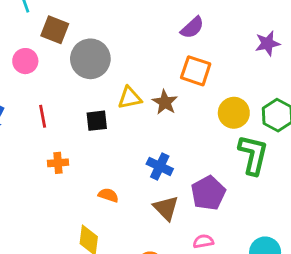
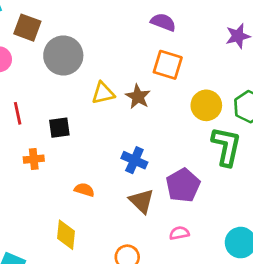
purple semicircle: (192, 28) -> (163, 22), turned -115
black square: (97, 121) -> (59, 128), moved

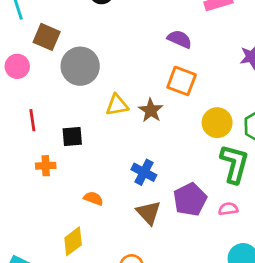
pink semicircle: (179, 233) -> (228, 209), moved
yellow diamond: (66, 235) -> (73, 241), turned 44

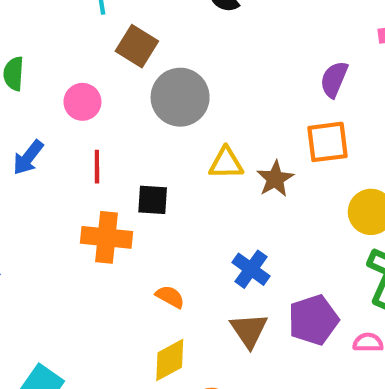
purple semicircle: (180, 39) -> (334, 79), turned -100
pink circle: (17, 66) -> (82, 102), moved
orange square: (182, 81) -> (328, 142), turned -36
orange cross: (46, 166) -> (106, 237), size x1.6
yellow diamond: (73, 241) -> (170, 360), moved

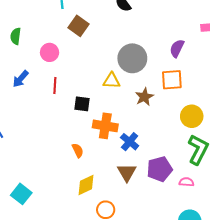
gray circle: (180, 97) -> (132, 58), moved
yellow triangle: (226, 163) -> (112, 81), moved
orange cross: (106, 237) -> (105, 126), moved
orange semicircle: (170, 297) -> (78, 150), moved, turned 32

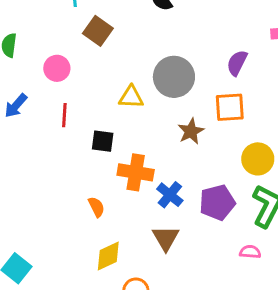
yellow triangle: (112, 81) -> (131, 97), moved
purple pentagon: (160, 169) -> (217, 202), moved

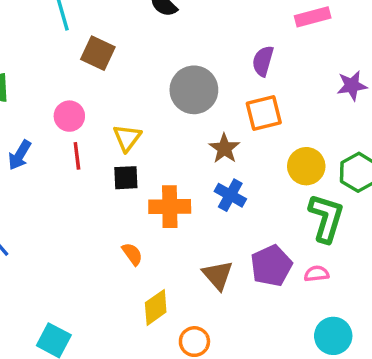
pink circle: (57, 68) -> (69, 116), moved
yellow triangle: (131, 97) -> (127, 138), moved, turned -45
blue cross: (170, 195) -> (230, 195), moved
purple pentagon: (217, 202) -> (271, 266), moved

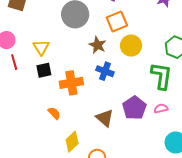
yellow circle: (306, 166) -> (131, 46), moved

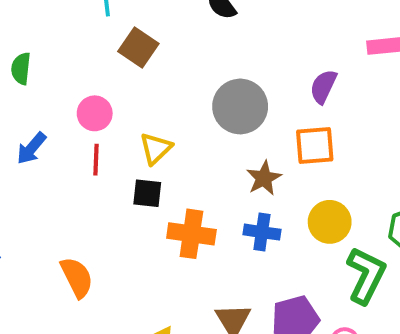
yellow circle: (131, 46) -> (330, 222), moved
blue cross: (105, 71) -> (262, 232), turned -30
orange semicircle: (54, 113) -> (77, 277), moved, size x1.5

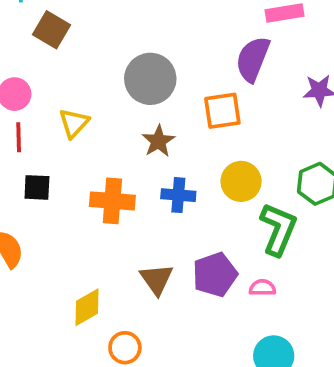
purple semicircle: (323, 87) -> (253, 59), moved, size x1.4
brown star: (264, 178) -> (158, 141), moved
black square: (147, 193) -> (37, 187), moved

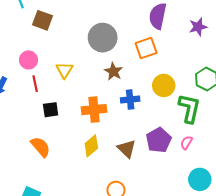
pink semicircle: (262, 288) -> (186, 143), turned -48
yellow diamond: (87, 307) -> (91, 146), moved

